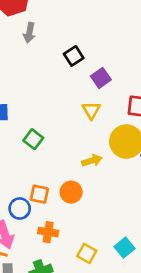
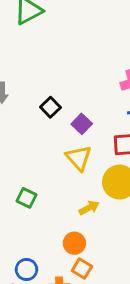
yellow triangle: (91, 110) -> (79, 158), size x1.4
orange square: (39, 194) -> (82, 269), moved, turned 30

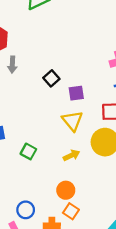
purple square: (82, 124) -> (76, 93), turned 35
yellow arrow: (89, 208) -> (71, 155), moved

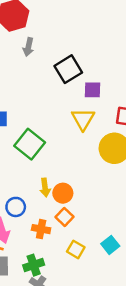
black square: (51, 78) -> (68, 69), size x1.5
green square: (28, 151) -> (30, 144), size x1.6
yellow arrow: (71, 155) -> (45, 187), moved, turned 98

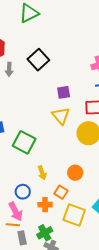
black square: (68, 69) -> (38, 60), moved
orange circle: (63, 193) -> (75, 173), moved
yellow square: (76, 249) -> (74, 215), size x1.6

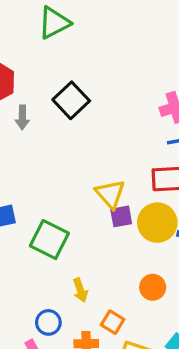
purple square: (64, 92) -> (121, 216), moved
orange circle: (75, 173) -> (153, 287), moved

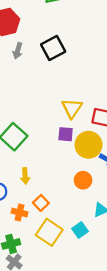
yellow triangle: (110, 194) -> (72, 108), moved
orange circle: (153, 287) -> (83, 180), moved

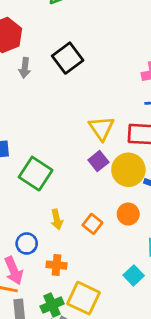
purple square: (66, 134) -> (98, 161), turned -35
orange square: (41, 203) -> (92, 224), moved
yellow square: (49, 232) -> (83, 298), moved

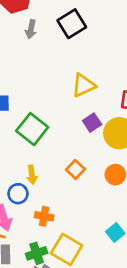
yellow triangle: (102, 128) -> (83, 85), moved, turned 35
yellow arrow: (57, 219) -> (32, 175), moved
orange square: (92, 224) -> (75, 169), moved

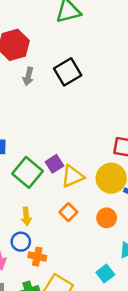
yellow triangle: (83, 85) -> (72, 176), moved
purple square: (92, 123) -> (54, 164), moved
blue circle: (18, 194) -> (21, 242), moved

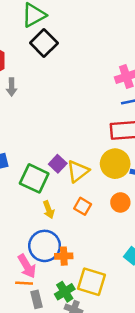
black square: (68, 72) -> (44, 43), moved
yellow arrow: (26, 216) -> (49, 210), moved
blue circle: (21, 242) -> (45, 246), size x1.6

